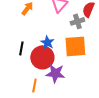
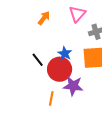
black line: (21, 48) -> (38, 60), turned -48

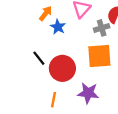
blue star: (65, 54) -> (58, 27), moved
purple star: (73, 86) -> (88, 93), moved

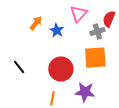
orange arrow: (46, 13) -> (36, 23), moved
black line: (39, 58) -> (19, 67), moved

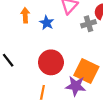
orange arrow: (36, 23) -> (25, 15), turned -40
orange square: (95, 58) -> (86, 71), moved, turned 30

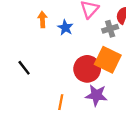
red circle: (51, 62) -> (87, 69), moved
orange square: (86, 71) -> (108, 60), moved

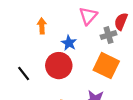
blue star: (65, 28) -> (69, 43), moved
red circle: (87, 69) -> (59, 66), moved

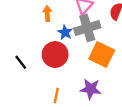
orange arrow: (42, 26) -> (47, 13), moved
gray cross: (109, 35) -> (87, 28), moved, size x1.6

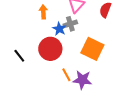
gray cross: (87, 28) -> (70, 24), moved, size x0.6
orange line: (56, 96) -> (66, 75), moved, turned -40

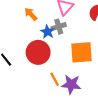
orange arrow: (43, 12) -> (31, 14), turned -40
orange square: (92, 49) -> (81, 52), turned -30

